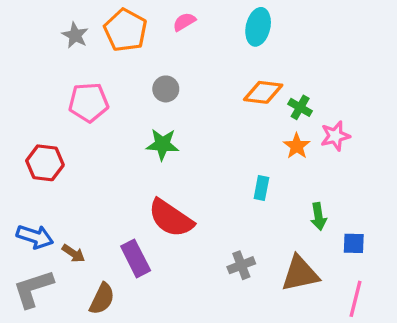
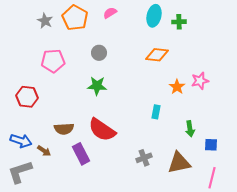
green cross: (300, 107) -> (179, 22), moved, turned -32
brown semicircle: (102, 299) -> (64, 129), moved, turned 60

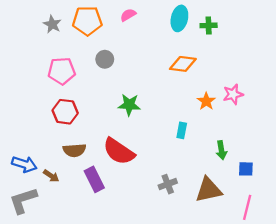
orange pentagon: (75, 18) -> (87, 21), turned -30
gray circle: (99, 53) -> (105, 59), moved
green star: (97, 86) -> (129, 105), moved
red hexagon: (27, 97) -> (65, 112), moved

